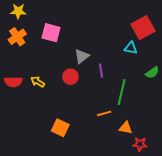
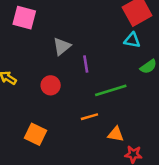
cyan triangle: (131, 48) -> (132, 40), moved
red circle: (70, 77) -> (51, 85), moved
green line: (122, 92) -> (111, 90), turned 60

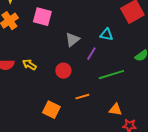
cyan triangle: (132, 40) -> (106, 35), moved
purple line: (86, 64) -> (91, 54), turned 40
orange line: (89, 117) -> (82, 97), moved

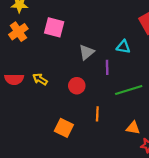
purple line: (91, 54) -> (107, 67), turned -32
orange line: (82, 97) -> (97, 114), turned -72

